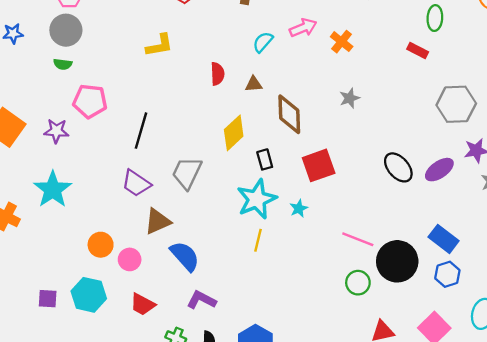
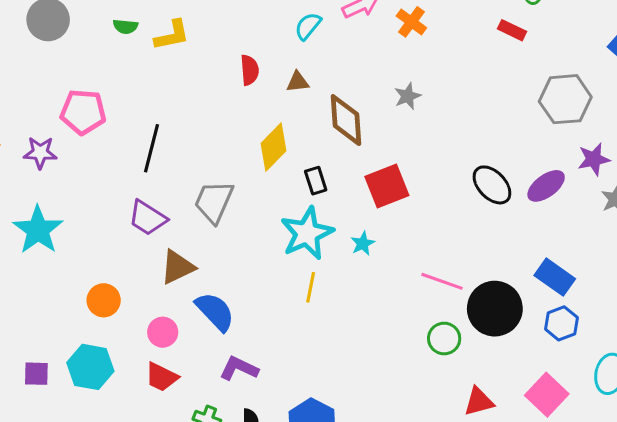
green semicircle: (63, 64) -> (125, 26), moved
gray star: (350, 98) -> (408, 96), moved
pink circle: (130, 259) -> (163, 332), moved

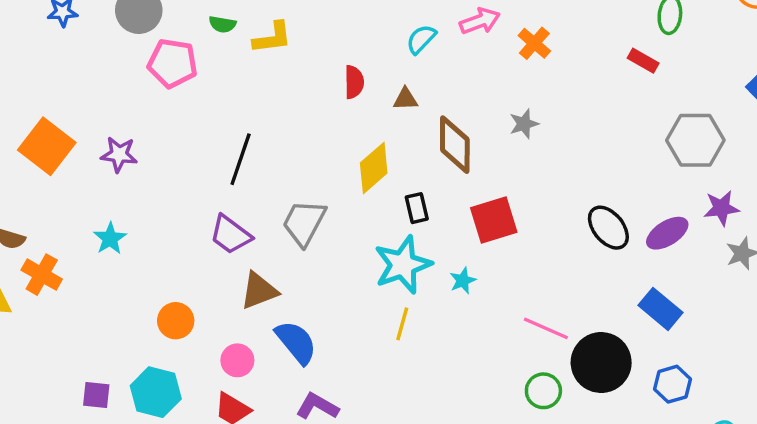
pink pentagon: (83, 112) -> (172, 63), moved
cyan star: (38, 230) -> (110, 238), size x0.6
blue rectangle: (555, 277) -> (661, 309), moved

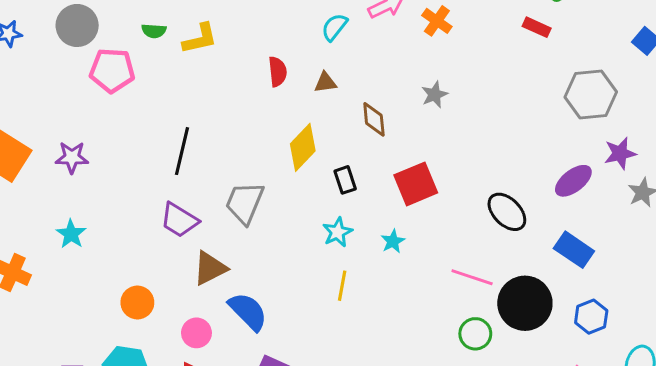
brown diamond: (455, 145) -> (374, 119), size x0.7
black ellipse: (608, 228) -> (507, 212), moved
cyan star: (403, 265) -> (337, 232), size x0.6

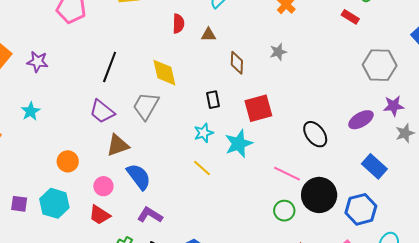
yellow diamond: (303, 147) -> (164, 73), moved, turned -64
cyan star: (393, 241) -> (239, 144), size x1.8
blue rectangle: (574, 250) -> (374, 166), moved
yellow line: (342, 286) -> (202, 168), turned -66
blue hexagon: (591, 317) -> (361, 209), size x1.4

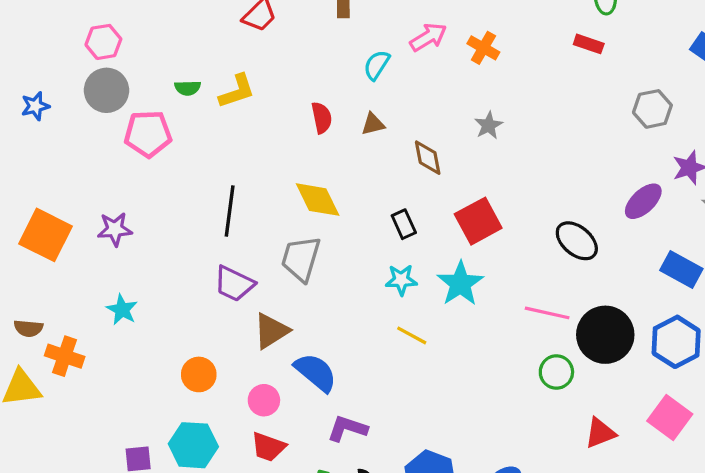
gray hexagon: (380, 65) -> (652, 109), size x0.7
cyan star: (204, 133) -> (401, 280), turned 30

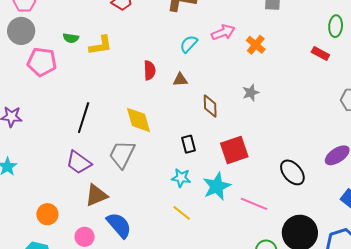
pink line: (547, 313) -> (254, 204), moved

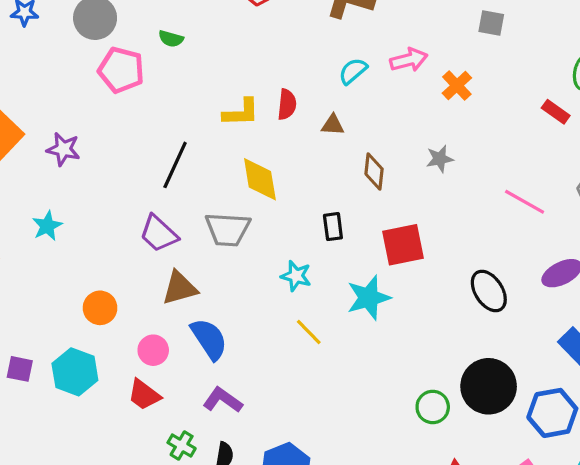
yellow L-shape: (101, 45) -> (241, 113), moved
gray trapezoid: (122, 154) -> (228, 229), turned -120
cyan star: (181, 178) -> (296, 276), moved
pink line: (254, 204) -> (525, 202), moved

